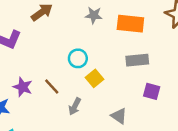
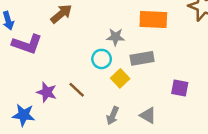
gray star: (94, 15) -> (115, 37), moved
gray rectangle: (137, 60) -> (142, 58), moved
gray arrow: (75, 106) -> (113, 116), moved

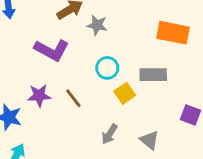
gray star: (115, 37) -> (97, 25), moved
purple L-shape: (27, 44) -> (52, 50), moved
purple star: (47, 92) -> (39, 96), turned -30

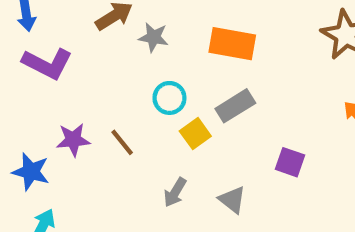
orange rectangle: (173, 33) -> (232, 44), moved
purple L-shape: (52, 50) -> (47, 64), moved
gray rectangle: (153, 75) -> (235, 106), turned -30

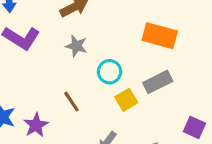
gray star: (154, 37) -> (76, 46), moved
purple star: (73, 140) -> (36, 125), moved, turned -30

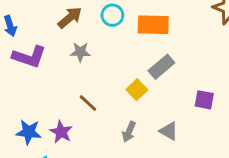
cyan circle: (110, 72) -> (112, 15), moved

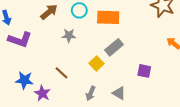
gray star: (80, 52) -> (69, 35), moved
blue star: (29, 132) -> (24, 80), moved

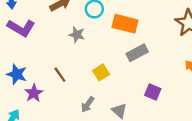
gray rectangle: (114, 47) -> (137, 53), moved

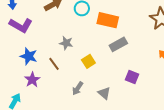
gray star: (77, 35) -> (66, 43), moved
blue star: (17, 74) -> (29, 56), moved

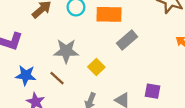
gray star: (66, 43) -> (66, 51), size x1.5
purple square: (132, 77) -> (152, 91), moved

